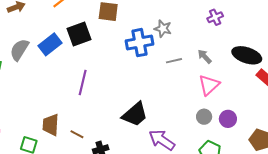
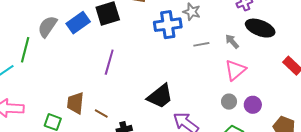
black ellipse: (247, 55) -> (260, 28), moved

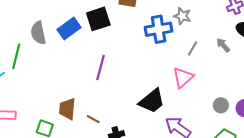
gray semicircle: (47, 27) -> (38, 33), turned -45
gray line: (201, 44) -> (192, 48), turned -49
pink triangle: (235, 70) -> (183, 78), moved

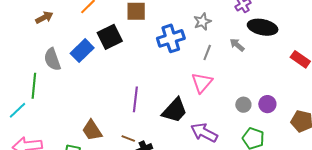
gray star: (182, 16) -> (202, 22), moved, turned -30
purple line: (101, 68) -> (135, 99), moved
brown trapezoid: (67, 109) -> (92, 130), turned -30
brown line: (93, 119) -> (128, 138), moved

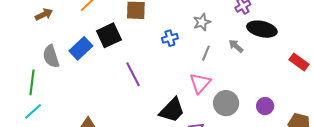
blue cross: (171, 38) -> (170, 38), size x0.6
purple line: (135, 99) -> (133, 74), moved, turned -35
gray circle: (243, 105) -> (226, 103), moved, size x1.6
cyan line: (18, 110) -> (33, 111), moved

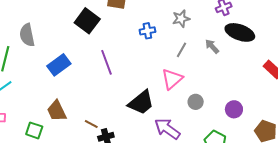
black square: (109, 35) -> (87, 21), turned -35
blue rectangle: (81, 48) -> (59, 65), moved
gray circle: (226, 103) -> (196, 102), size x0.6

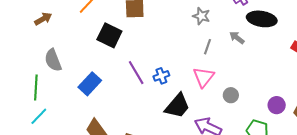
gray star: (181, 19) -> (201, 16), turned -30
blue cross: (147, 31) -> (161, 76), moved
purple circle: (234, 109) -> (277, 105), moved

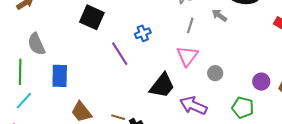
blue cross: (161, 76) -> (143, 33), moved
blue rectangle: (90, 84) -> (60, 76), moved, turned -40

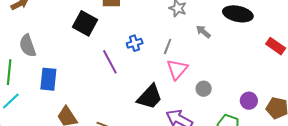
gray arrow: (219, 15) -> (203, 32), moved
gray line: (190, 25) -> (168, 46), moved

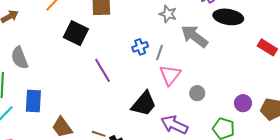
gray arrow: (203, 32) -> (194, 36), size x1.8
blue cross: (135, 43) -> (140, 47), moved
blue rectangle: (48, 79) -> (33, 101), moved

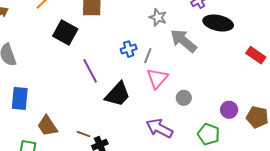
black trapezoid: (144, 104) -> (118, 94), moved

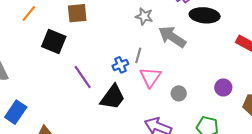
blue cross: (129, 49) -> (120, 65), moved
blue rectangle: (20, 98) -> (16, 112), turned 35
purple circle: (229, 110) -> (223, 87), moved

